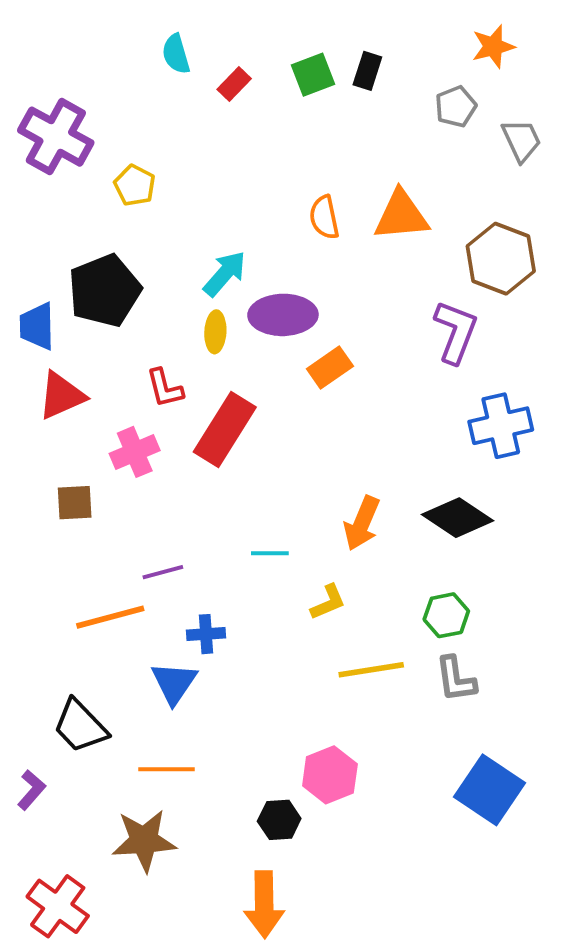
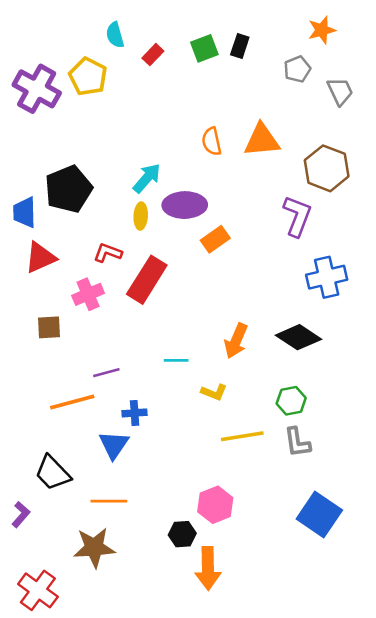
yellow pentagon: (135, 185) -> (88, 77), moved, size x1.4
red L-shape: (165, 388) -> (108, 253), turned 124
yellow L-shape: (328, 602) -> (214, 392), turned 45
orange arrow: (264, 904) -> (208, 568), moved

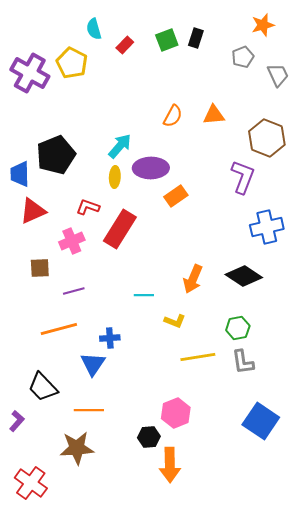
orange triangle: (262, 140) -> (214, 115), size x0.7
orange semicircle: (212, 141) -> (173, 116), turned -140
purple line: (106, 373) -> (74, 291), moved

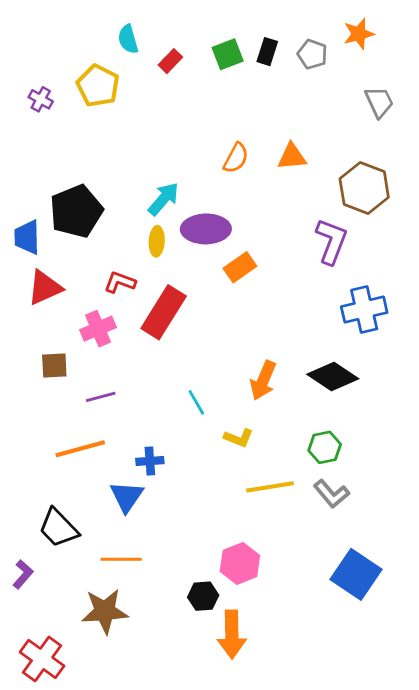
gray pentagon: (243, 57) -> (312, 54), moved, turned -30
purple cross: (30, 73) -> (41, 99), size x0.5
cyan line: (144, 295) -> (196, 402), turned 60
gray L-shape: (243, 362) -> (331, 494), turned -32

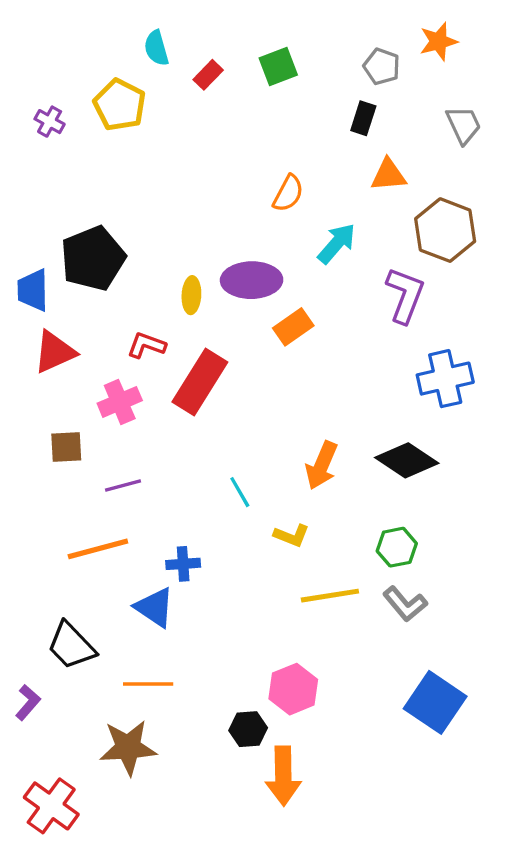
black rectangle: (267, 52) -> (363, 118), moved
orange triangle: (292, 157) -> (388, 175), moved
cyan arrow: (164, 199) -> (337, 243), moved
blue triangle: (127, 497) -> (155, 607), turned -30

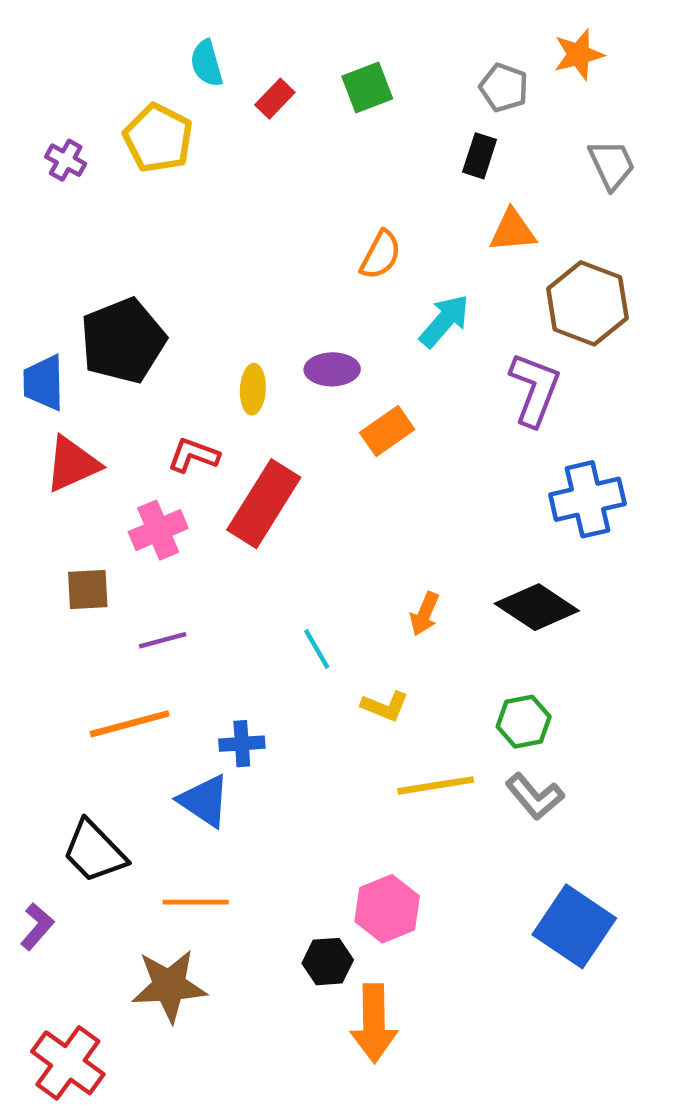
purple ellipse: (252, 280) -> (332, 369), size x0.7
orange arrow: (322, 465) -> (425, 614), size x0.7

